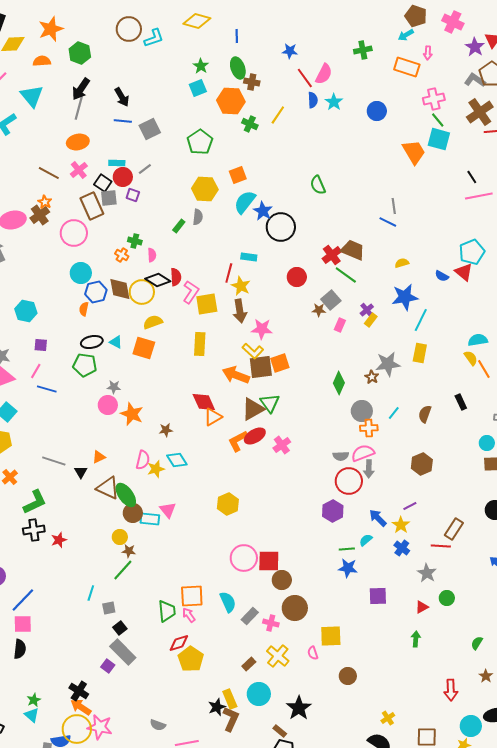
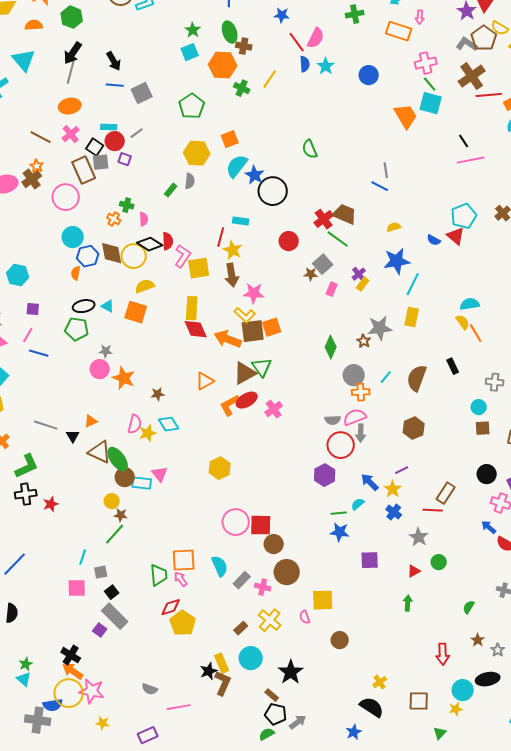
red diamond: (204, 402) -> (196, 329), moved
brown semicircle: (425, 414) -> (417, 378), size x1.5
pink square: (23, 624) -> (77, 588), moved

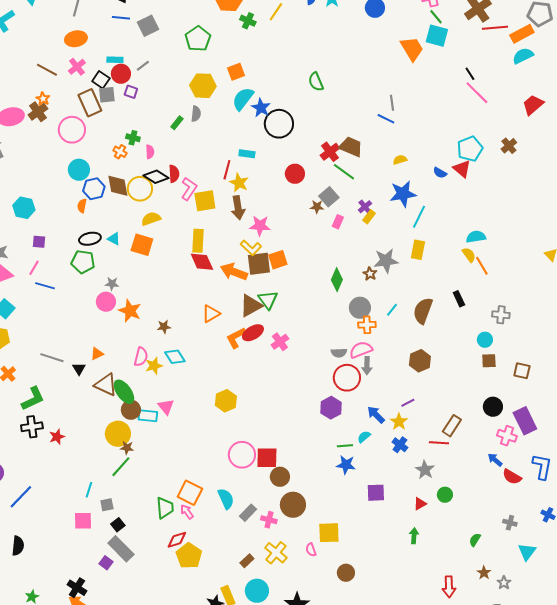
pink line: (471, 160) -> (477, 93), turned 56
yellow circle: (112, 501) -> (118, 434), size x1.6
orange square: (184, 560) -> (190, 493), turned 30

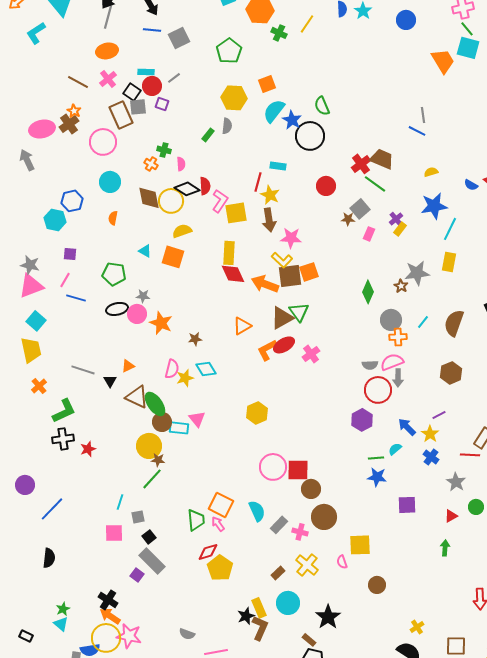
green semicircle: (316, 82) -> (322, 106), moved
blue hexagon: (94, 189) -> (72, 201), moved
black ellipse: (90, 239) -> (117, 309), moved

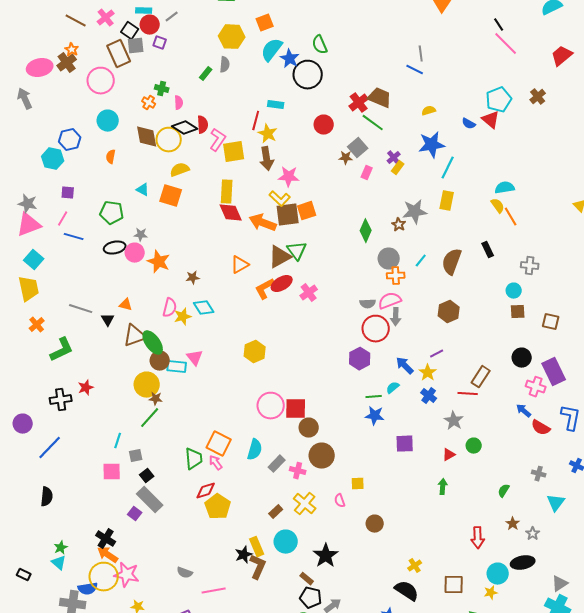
orange triangle: (128, 366) -> (126, 305), turned 40
brown triangle: (137, 397) -> (135, 336), turned -45
black cross: (63, 439) -> (61, 400), moved
cyan semicircle: (257, 511) -> (255, 450), turned 40
yellow square: (360, 545) -> (358, 484), size x0.6

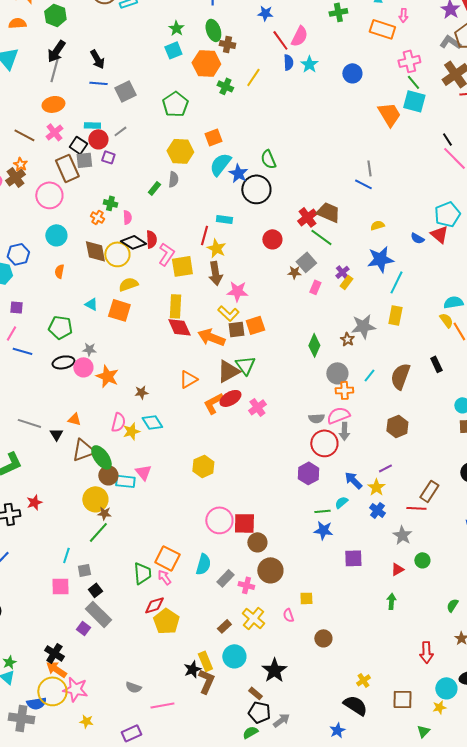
brown square: (288, 215) -> (236, 329), size x0.7

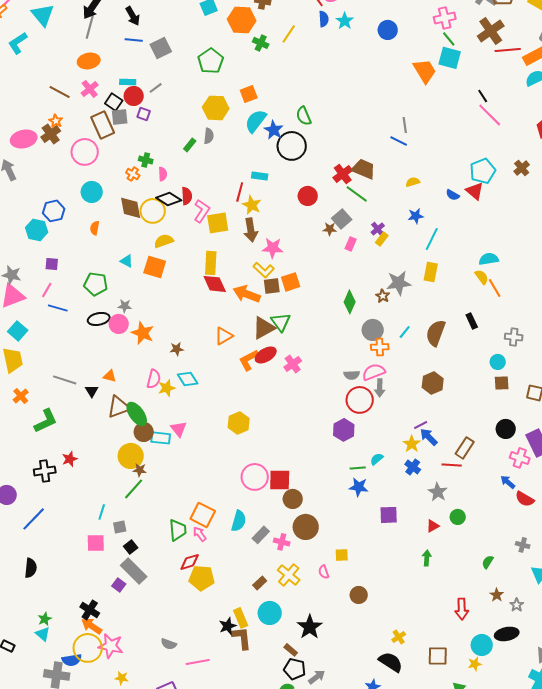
blue star: (380, 259) -> (416, 216), size x0.6
blue arrow: (353, 480) -> (429, 437), moved
yellow pentagon: (166, 621) -> (202, 578), turned -30
brown L-shape: (206, 681) -> (242, 638), turned -30

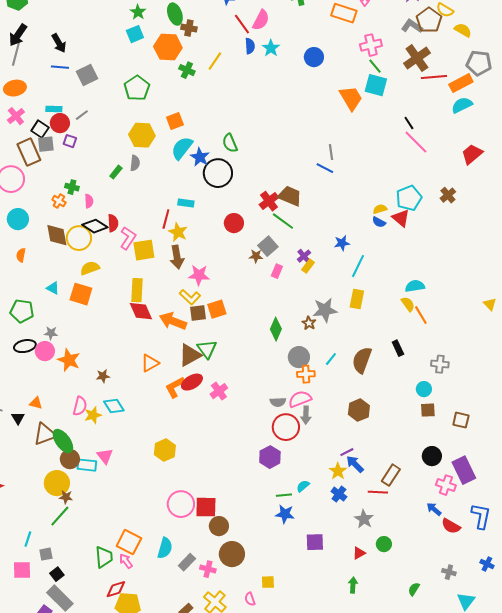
yellow semicircle: (413, 182) -> (380, 209), moved

